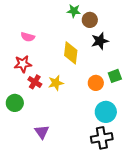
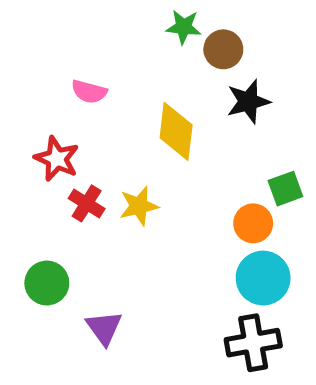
pink semicircle: (28, 37) -> (89, 92), moved
red star: (23, 64) -> (57, 159), turned 30
orange circle: (96, 83) -> (253, 223), moved
green circle: (15, 103) -> (47, 283), moved

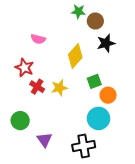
yellow diamond: (176, 131) -> (75, 56), turned 35
green square: (285, 189) -> (94, 81), moved
cyan circle: (263, 278) -> (99, 118), moved
black cross: (253, 343) -> (84, 146), moved

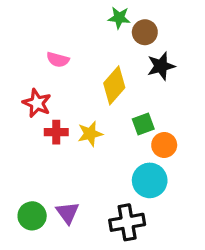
red cross: (37, 87) -> (56, 132), turned -32
green circle: (20, 121) -> (32, 216), moved

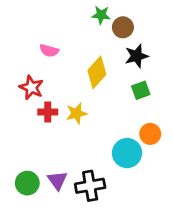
green square: (143, 124) -> (141, 90), moved
orange circle: (164, 145) -> (150, 134), moved
black cross: (127, 222) -> (90, 186), moved

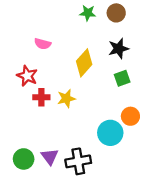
brown circle: (123, 27) -> (116, 13), moved

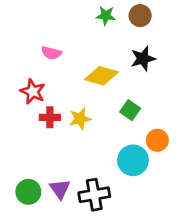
yellow diamond: (84, 63) -> (101, 76), turned 64
green square: (122, 78) -> (130, 110), moved, turned -35

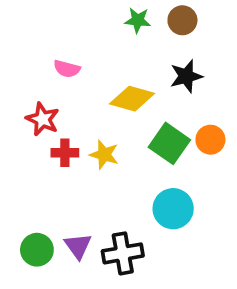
green square: (130, 110) -> (169, 143), size x1.5
yellow star: (80, 119) -> (104, 155), turned 30
orange circle: (157, 140) -> (210, 140), moved

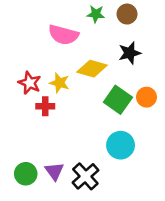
pink semicircle: (67, 69) -> (63, 35), moved, size x1.6
yellow star: (104, 155) -> (59, 83), moved
black cross: (123, 253) -> (85, 176), turned -32

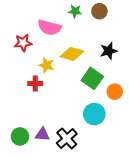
black star: (130, 53) -> (109, 51), moved
red star: (30, 83) -> (23, 43), moved, turned -30
orange circle: (146, 97) -> (115, 92), moved
purple triangle: (54, 171) -> (42, 134), turned -49

